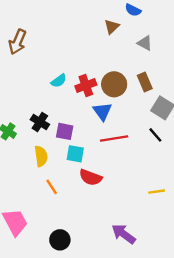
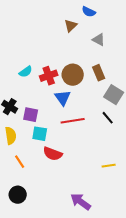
black circle: (60, 240) -> (18, 195), moved

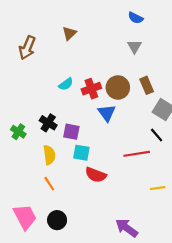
brown triangle: (71, 26) -> (69, 33), moved
gray triangle: (99, 40) -> (134, 47), moved, turned 32
red line: (73, 121) -> (137, 154), moved
orange line: (20, 162) -> (49, 184), moved

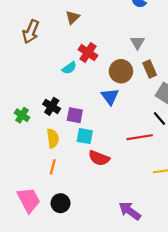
gray triangle: (134, 47) -> (137, 43), moved
red cross: (91, 89) -> (88, 53), moved, turned -36
orange line: (49, 184) -> (53, 167), turned 48

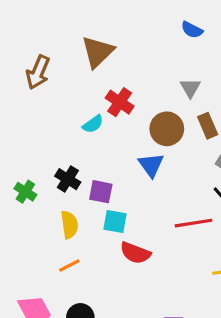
brown triangle: (73, 17) -> (98, 52), size x1.6
orange line: (53, 167) -> (69, 265), turned 48

